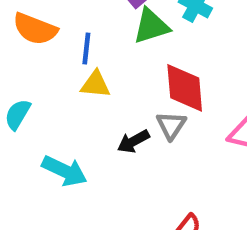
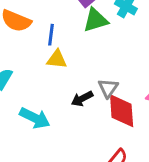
red diamond: (185, 88) -> (122, 111), moved

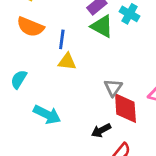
green triangle: (95, 20) -> (102, 26), turned 45
black arrow: (82, 99) -> (101, 130), moved

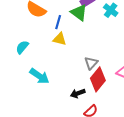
green triangle: (102, 26) -> (79, 13), moved
red diamond: (125, 108) -> (98, 79), turned 35

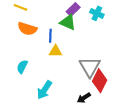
gray triangle: (91, 63) -> (90, 67), size x1.6
cyan arrow: (39, 76) -> (44, 90), turned 102

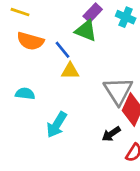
blue line: (50, 36) -> (63, 50), turned -40
cyan semicircle: (22, 67) -> (25, 94), turned 72

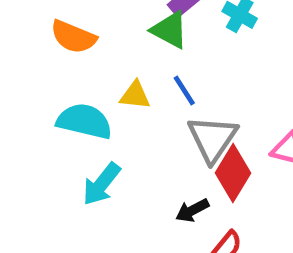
blue line: (63, 50) -> (184, 91), moved
cyan semicircle: (25, 94) -> (84, 121), moved, size x1.6

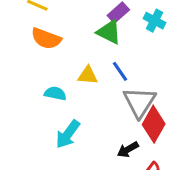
cyan semicircle: (84, 121) -> (55, 93), size x0.6

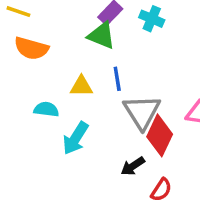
blue line: (120, 71) -> (117, 79), turned 30
cyan arrow: (68, 134) -> (75, 138), moved

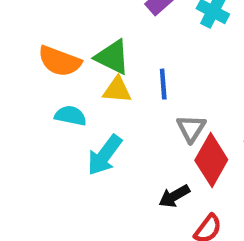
green triangle: (102, 35) -> (112, 57), moved
orange semicircle: (31, 48) -> (60, 61), moved
gray triangle: (142, 112) -> (191, 128), size x0.6

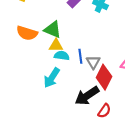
blue line: (163, 84) -> (80, 56), moved
cyan semicircle: (70, 116) -> (62, 56), moved
black arrow: (174, 196) -> (87, 96), size x1.6

